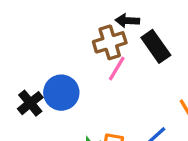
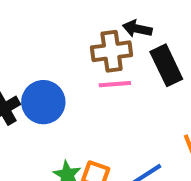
pink line: (117, 69) -> (115, 84), turned 45

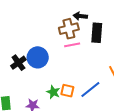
black rectangle: (166, 65) -> (97, 33), turned 36

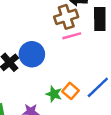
orange square: (67, 91) -> (70, 91), turned 32

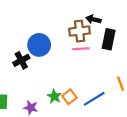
blue circle: (32, 54) -> (39, 45), moved

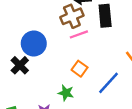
orange square: (69, 97) -> (80, 69), moved

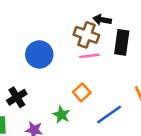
brown cross: (72, 16) -> (86, 35), turned 30
black cross: (20, 65) -> (17, 97), moved

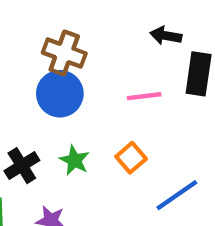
brown cross: (86, 35) -> (64, 53), moved
green star: (61, 115) -> (74, 160), moved

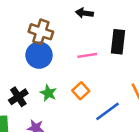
black arrow: (166, 36) -> (84, 13), moved

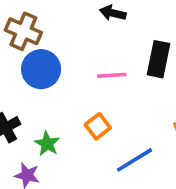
brown cross: (41, 32) -> (23, 31), moved
green star: (48, 93) -> (47, 144), moved

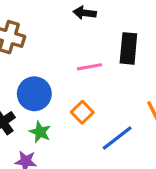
blue circle: (41, 69) -> (34, 94), moved

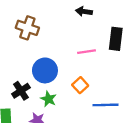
blue line: (117, 138) -> (106, 105), turned 35

